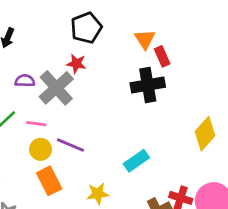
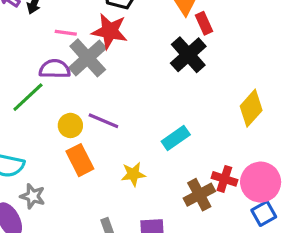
red star: (76, 64) -> (110, 31), size x1.6
purple semicircle: (25, 81) -> (55, 69), moved, size x1.4
black cross: (148, 85) -> (188, 55), turned -32
pink line: (36, 124) -> (66, 33), moved

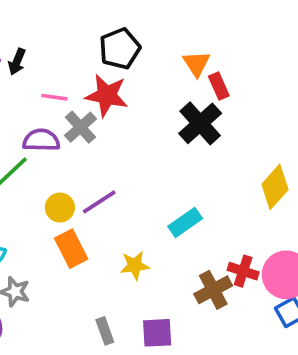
gray cross: (88, 58) -> (80, 127), size x0.7
purple line: (103, 121) -> (99, 202), turned -56

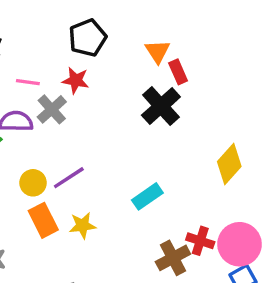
red star: (107, 95) -> (76, 80), size x0.7
yellow star: (135, 265) -> (82, 225), moved

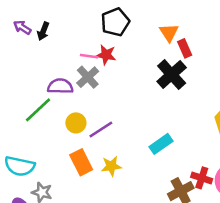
pink line: (28, 82) -> (89, 56), moved
yellow circle: (33, 183) -> (76, 123), moved

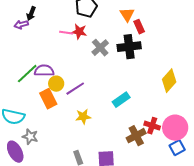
purple arrow: (22, 27) -> (21, 25), moved, turned -48
black cross: (172, 74) -> (129, 47), turned 35
gray cross: (88, 77) -> (100, 48), moved
purple semicircle: (60, 86) -> (44, 71), moved
orange rectangle: (81, 162) -> (48, 99), moved

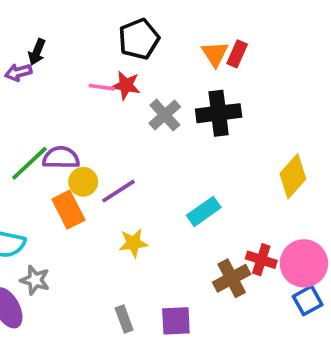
red rectangle: (139, 27) -> (237, 54), moved, turned 48

